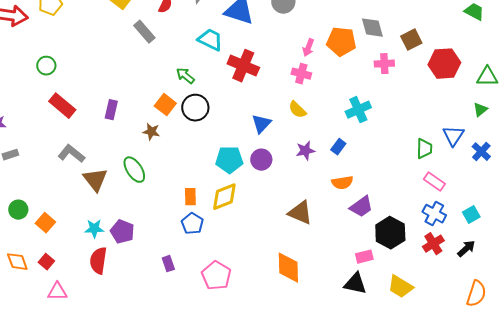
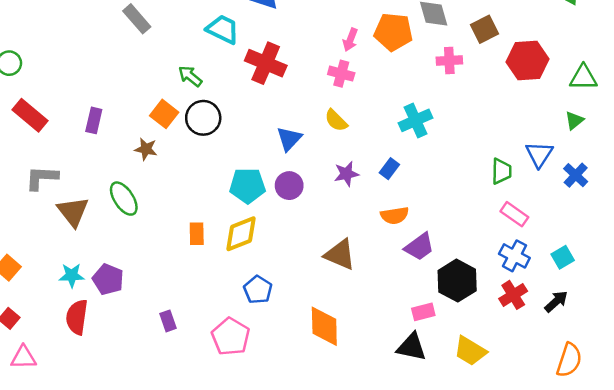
gray L-shape: (71, 154) -> (42, 178), turned -36
blue pentagon: (192, 224) -> (258, 290), moved

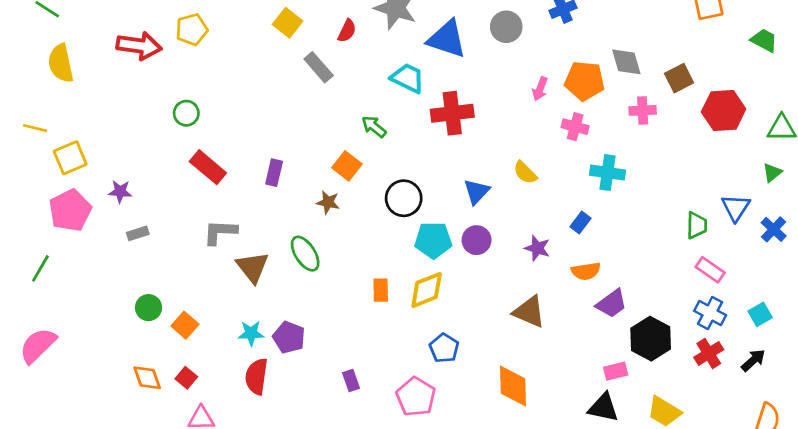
red cross: (266, 63) -> (452, 113), turned -30
pink cross: (341, 74) -> (575, 127), moved
black circle: (203, 118) -> (404, 198), moved
cyan cross: (415, 120) -> (607, 173), turned 32
purple star: (346, 174) -> (537, 248), moved, turned 30

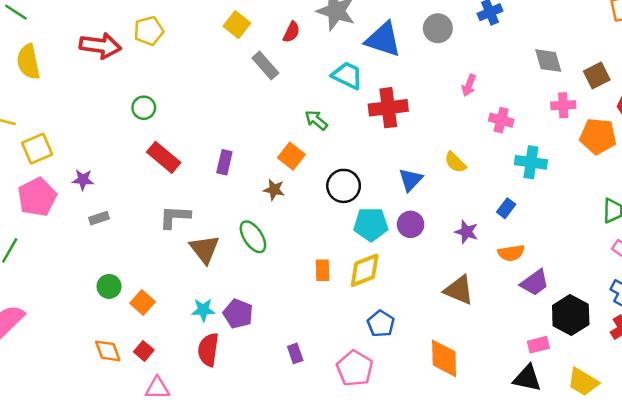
orange pentagon: (585, 81) -> (598, 136), moved

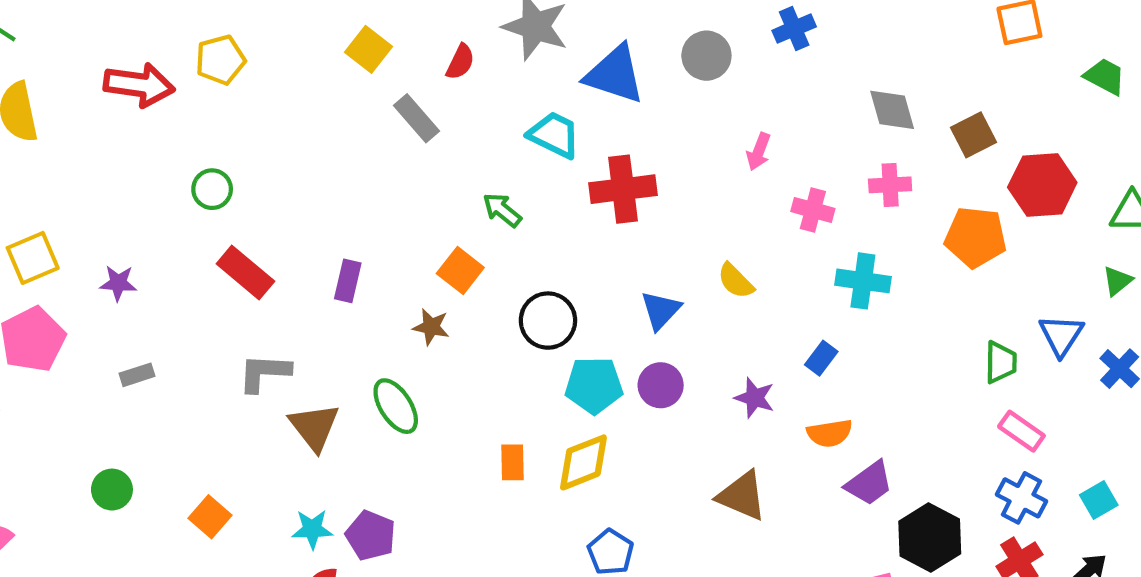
pink cross: (563, 105) -> (890, 185), moved
purple star: (83, 180) -> (118, 283), moved
green circle: (109, 286) -> (112, 490), moved

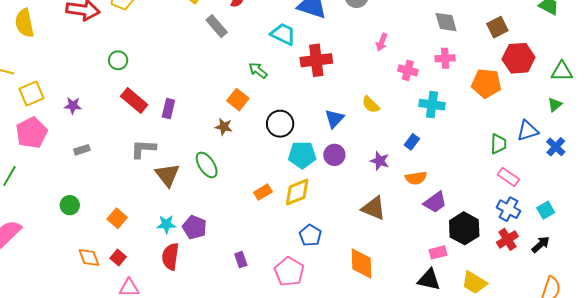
brown square: (974, 135) -> (497, 27), moved
purple rectangle: (348, 281) -> (168, 109), moved
blue triangle: (1061, 335) -> (528, 131), turned 40
orange rectangle: (512, 462) -> (263, 192), turned 60

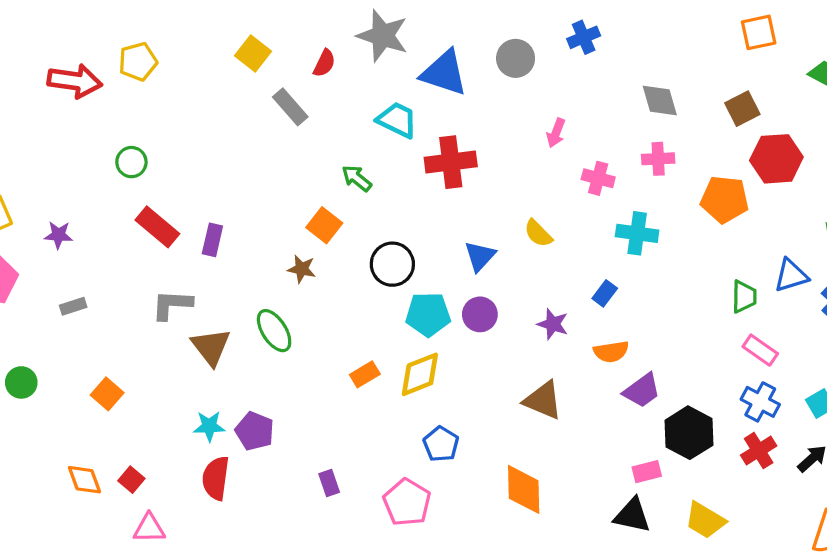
green circle: (70, 205) -> (21, 382), moved
orange square: (117, 218) -> (107, 394), moved

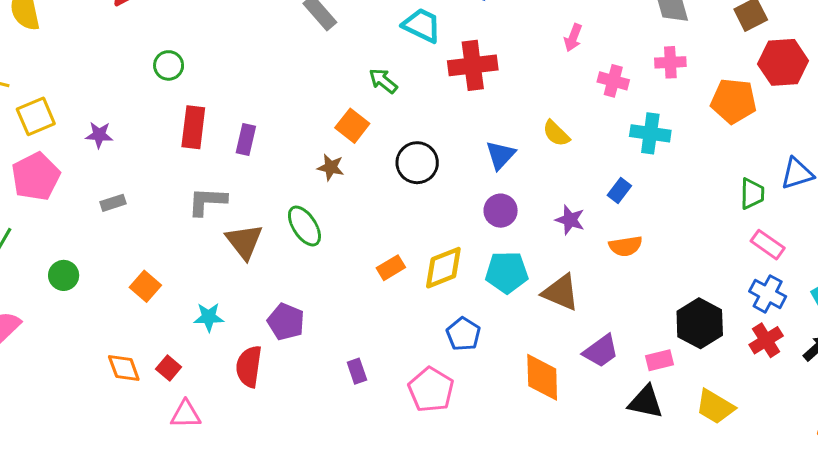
red rectangle: (157, 227) -> (193, 127), turned 57
cyan pentagon: (428, 314) -> (507, 272), moved
purple trapezoid: (642, 391) -> (601, 351), moved
cyan star: (209, 426) -> (209, 317), moved

